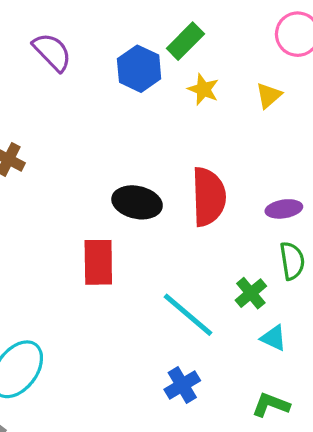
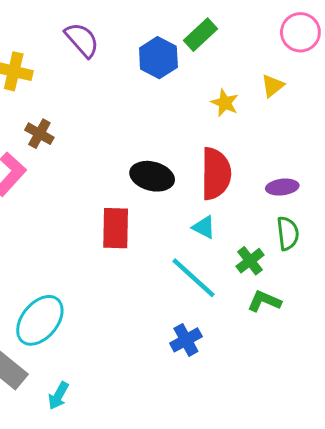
yellow star: (203, 89) -> (225, 103), moved
cyan triangle: (273, 338) -> (204, 227), moved
green L-shape: (271, 405) -> (264, 301), moved

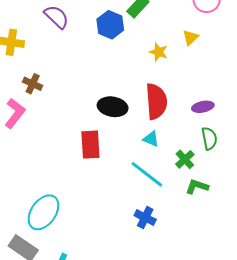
blue cross: (186, 340) -> (145, 218), turned -30

